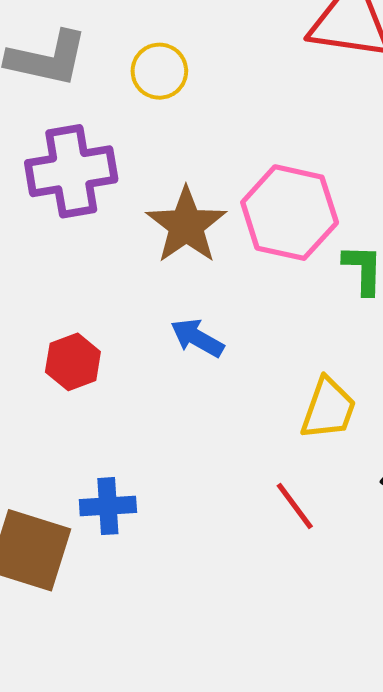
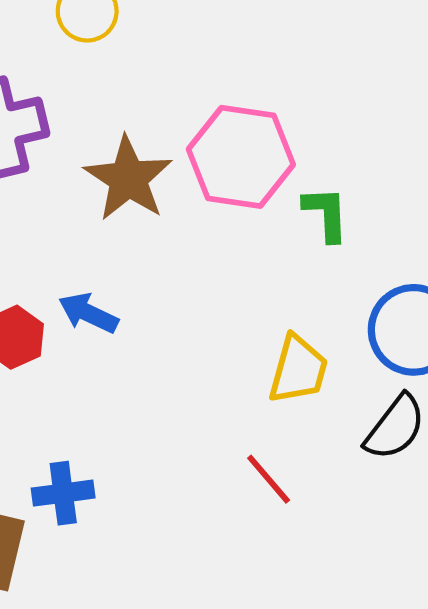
blue arrow: (197, 338) -> (88, 313), moved

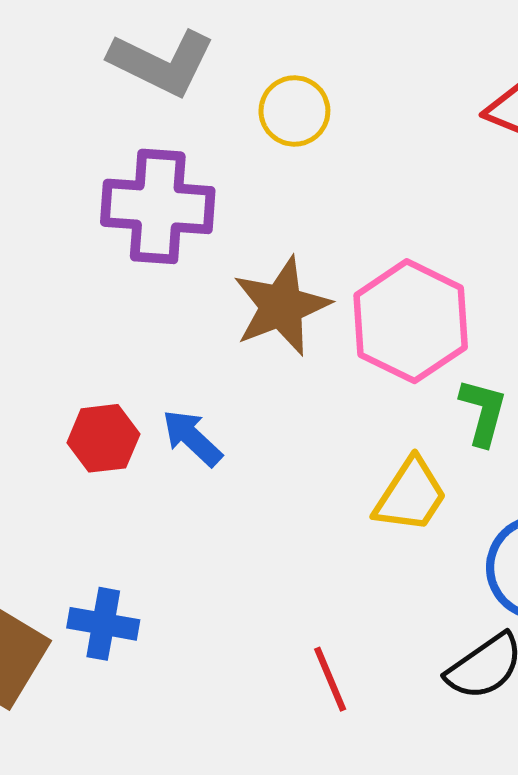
yellow trapezoid: (298, 369) -> (410, 495), moved

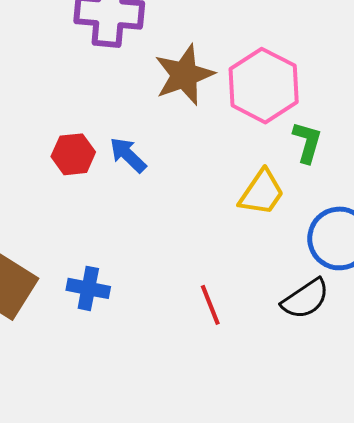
blue cross: (103, 624) -> (88, 288), moved

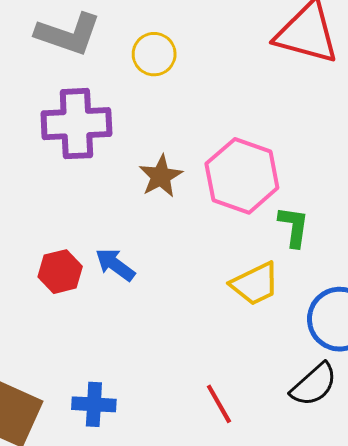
brown star: (184, 75) -> (161, 176), size x0.7
yellow trapezoid: (262, 193) -> (255, 284), turned 38

